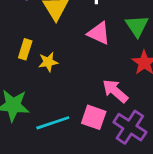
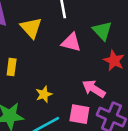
yellow star: (48, 62) -> (44, 94), moved

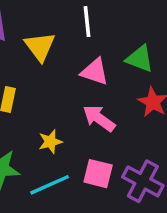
green triangle: (102, 31) -> (140, 59), turned -30
pink arrow: (94, 89) -> (99, 118), moved

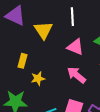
yellow star: (50, 142) -> (38, 78), moved

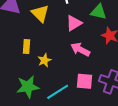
pink triangle: (75, 47) -> (74, 23), turned -42

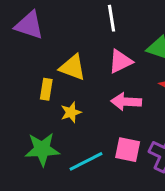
yellow triangle: (40, 13) -> (73, 67), moved, turned -30
pink arrow: (80, 50) -> (126, 102), turned -30

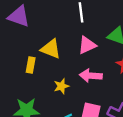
yellow star: (71, 112) -> (61, 86), moved

